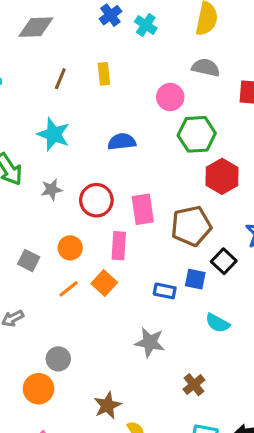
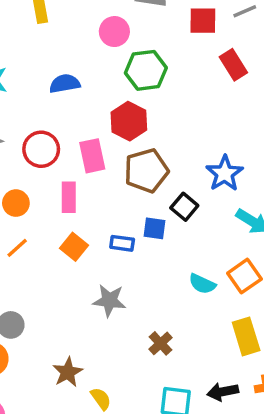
red hexagon: (222, 176) -> (129, 121), moved
orange square: (104, 283) -> (74, 247), moved
cyan semicircle: (218, 323) -> (202, 284), moved

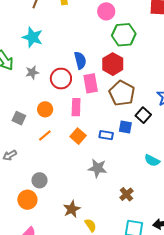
blue semicircle: (65, 84) -> (80, 60), moved, turned 84
brown pentagon: (146, 171) -> (122, 93), turned -30

